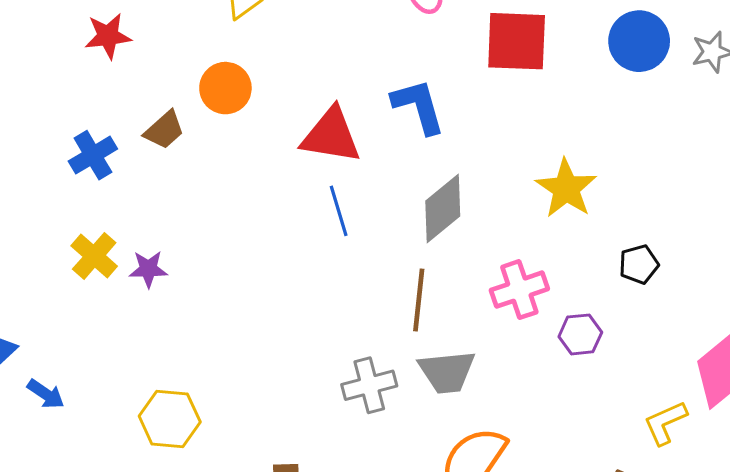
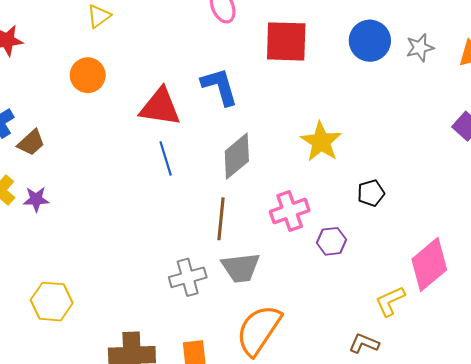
brown trapezoid: (164, 130) -> (31, 143), moved

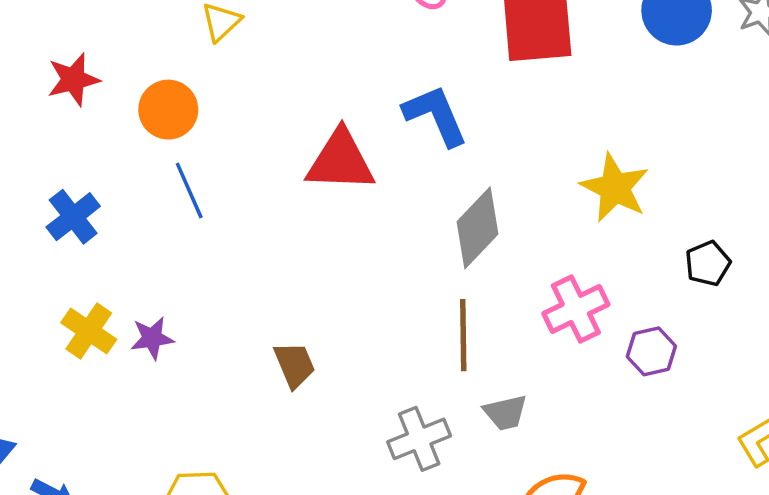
orange circle: (88, 75) -> (168, 110), moved
brown trapezoid: (31, 143) -> (294, 365), moved, turned -64
blue line: (166, 158) -> (189, 191), moved
gray trapezoid: (241, 268) -> (505, 413), size x0.7

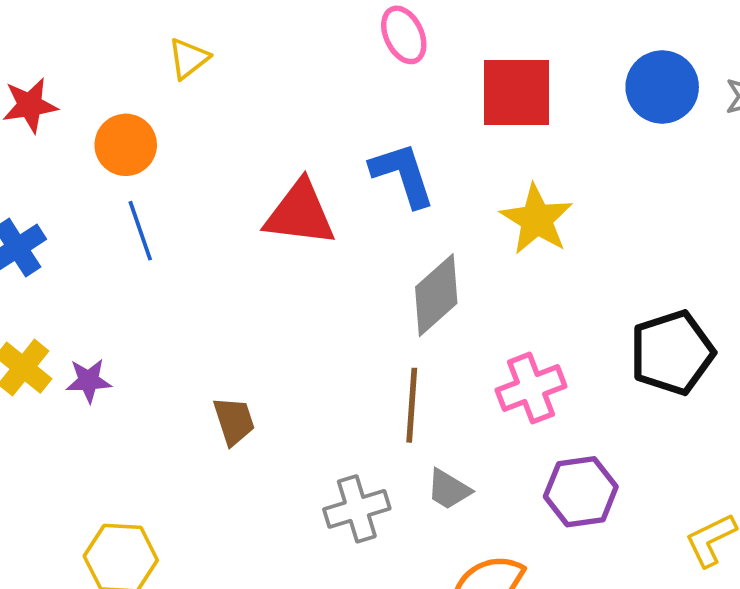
yellow star: (615, 188) -> (537, 219), moved
black pentagon: (708, 264) -> (672, 353), size x1.8
purple hexagon: (651, 351) -> (581, 492), moved, size x1.4
gray trapezoid: (505, 413) -> (449, 489), turned 39

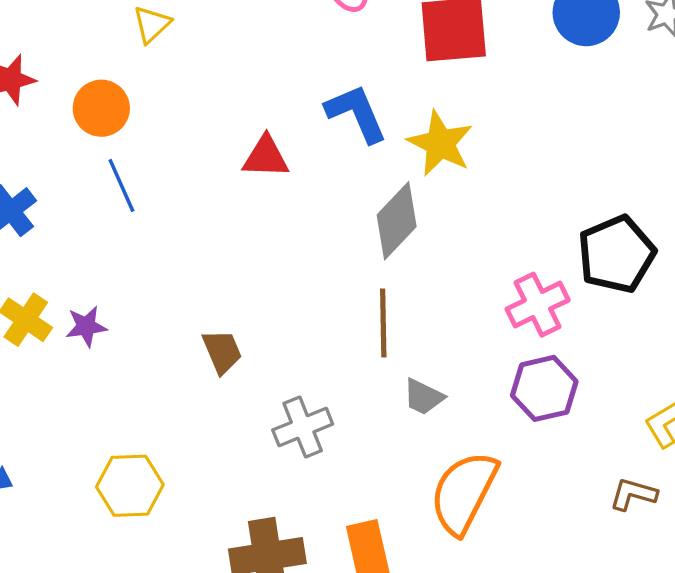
red triangle: (300, 213) -> (266, 157), size x0.7
yellow star: (537, 219) -> (440, 143), moved
pink cross: (531, 388) -> (538, 305), moved
gray cross: (357, 509) -> (303, 427), moved

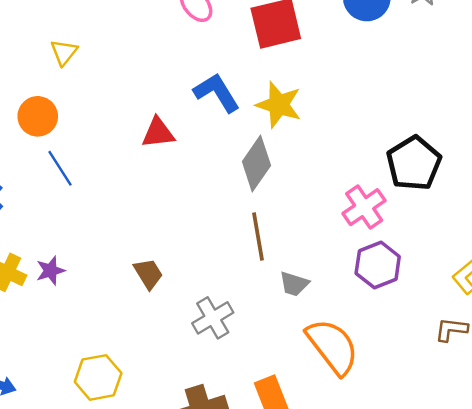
orange semicircle: (464, 492) -> (332, 346), turned 124

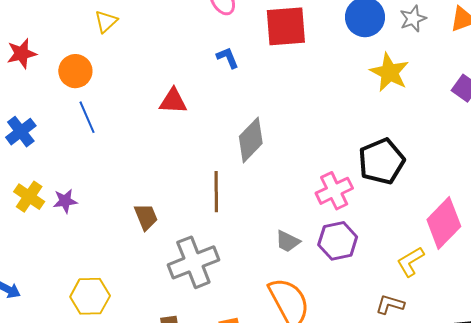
blue L-shape: (217, 93) -> (228, 58), moved, size x0.6
yellow star: (279, 105) -> (389, 72), moved
brown line: (258, 236) -> (216, 192), moved
gray trapezoid: (294, 284) -> (288, 241), moved
gray cross: (213, 318) -> (193, 262), size x1.4

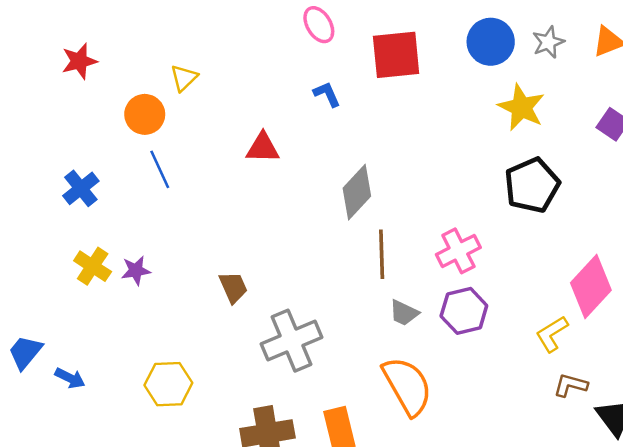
yellow triangle: (106, 21) -> (184, 78), moved
red star: (22, 54) -> (79, 61), moved
black pentagon: (381, 161) -> (532, 185), moved
brown line: (216, 192) -> (382, 254), moved
brown L-shape: (390, 304) -> (570, 385), moved

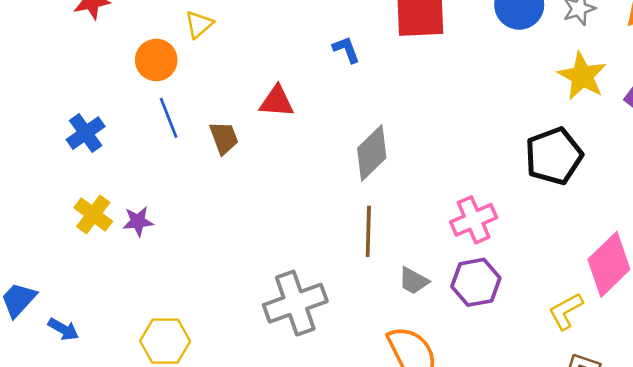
yellow star: (521, 107) -> (582, 76), moved
brown line: (382, 254) -> (368, 231), moved
brown trapezoid: (233, 287) -> (224, 138), moved

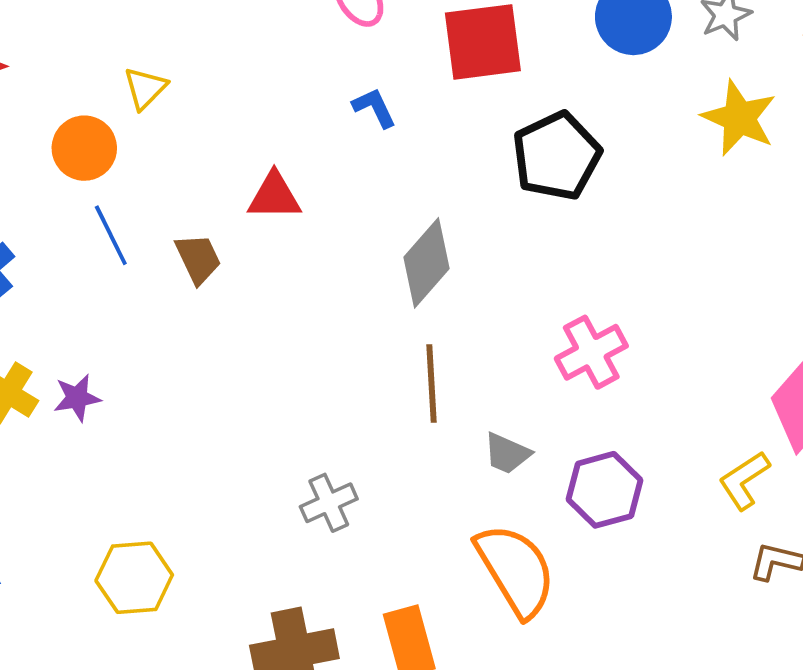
black pentagon: (554, 156) -> (557, 156), moved
purple hexagon: (476, 282) -> (604, 490), moved
gray cross: (295, 303) -> (329, 503), size x0.6

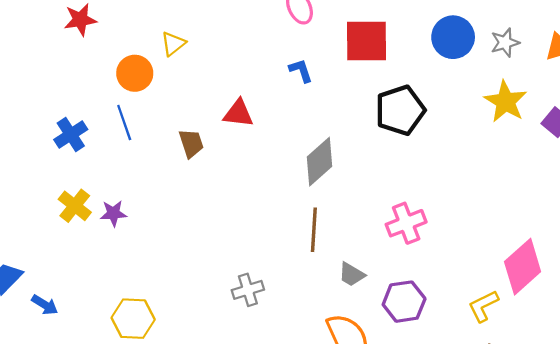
blue line: (111, 235) -> (124, 123), moved

